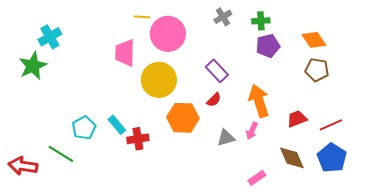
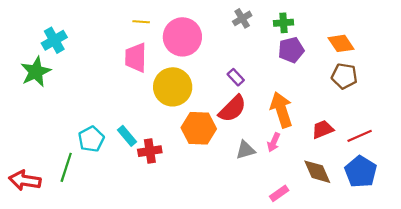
yellow line: (142, 17) -> (141, 22), moved
purple rectangle: (217, 71) -> (236, 77), size x0.7
red semicircle: (214, 100) -> (232, 109), size x1.8
green line: (61, 154) -> (66, 167), turned 76

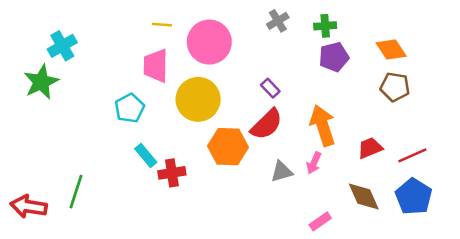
cyan pentagon: (91, 139) -> (130, 108), moved

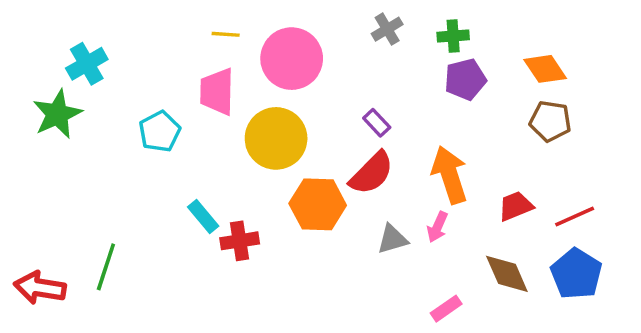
cyan pentagon: (130, 108) -> (160, 131), moved

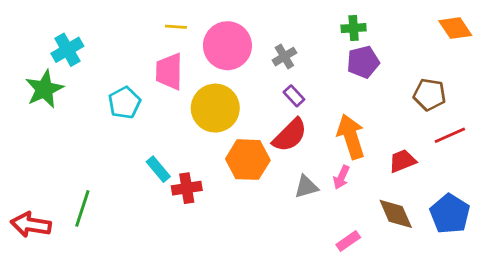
gray cross: (387, 29) -> (284, 57), moved
orange diamond: (545, 69) -> (455, 28), moved
red line: (575, 217) -> (450, 135), moved

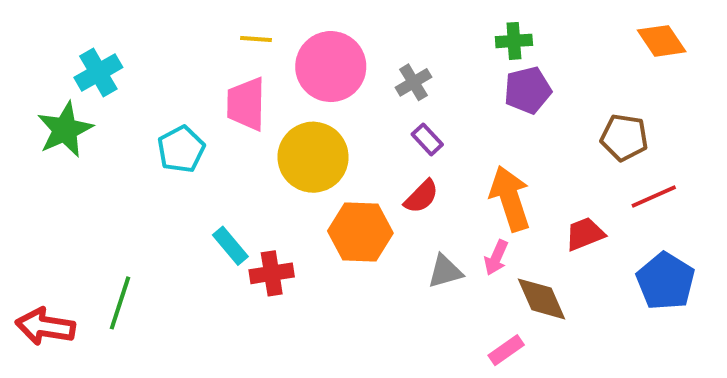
red semicircle: (290, 135) -> (421, 197), size x0.7
brown diamond: (396, 214) -> (541, 299), moved
blue pentagon: (450, 214) -> (666, 281), moved

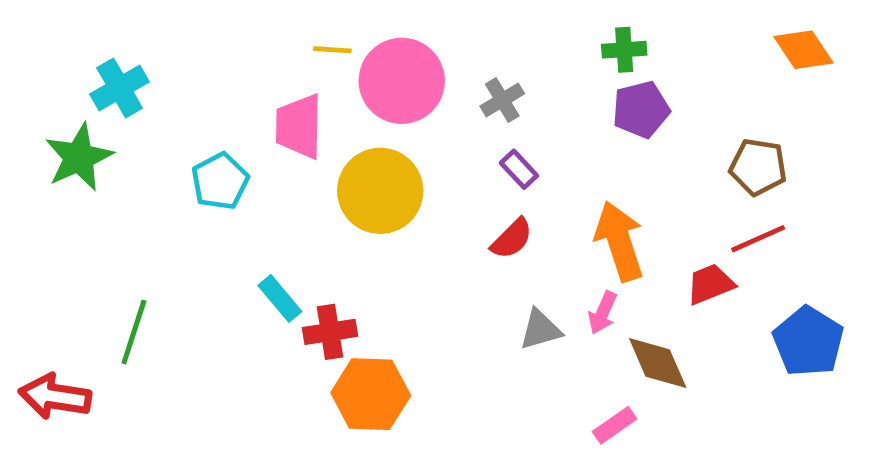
yellow line: (256, 39) -> (332, 50), moved
red line: (654, 197) -> (758, 239), moved
orange hexagon: (360, 232) -> (371, 394), moved
green line: (120, 303) -> (134, 332), moved

